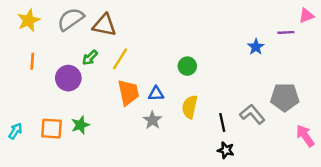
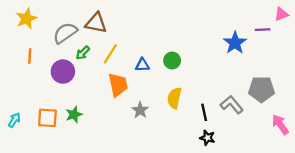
gray semicircle: (71, 19) -> (65, 33), moved
blue star: (256, 47) -> (235, 43), size x1.5
blue triangle: (156, 94) -> (142, 65), moved

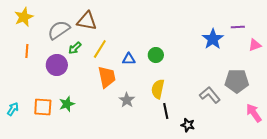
pink triangle: (281, 14) -> (255, 45), moved
black line: (204, 112) -> (166, 111), moved

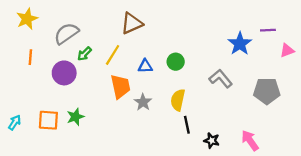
brown triangle: (87, 21) -> (132, 23), moved, turned -35
gray L-shape: (210, 95) -> (221, 79), moved
gray star: (127, 100) -> (143, 102), moved
pink arrow: (254, 113) -> (250, 140), moved

